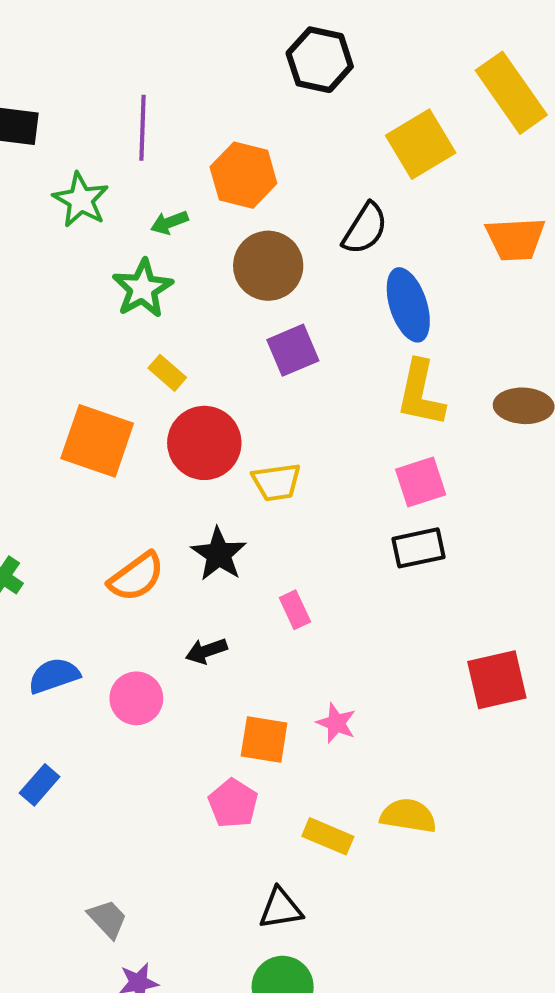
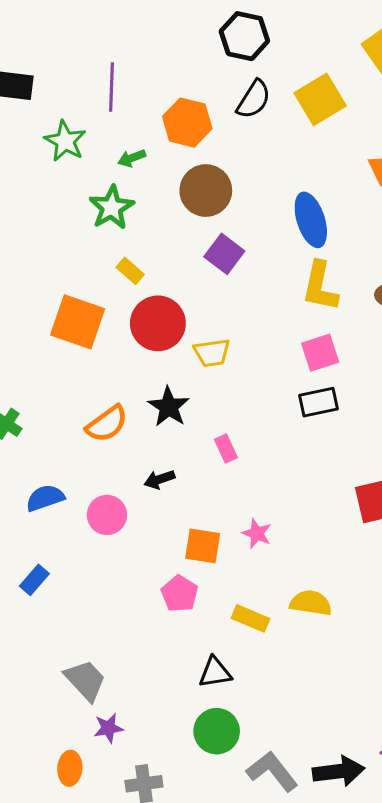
black semicircle: (365, 229) -> (254, 99), moved
purple square: (293, 350) -> (224, 254), turned -30
gray trapezoid: (108, 919) -> (85, 680), size x1.4

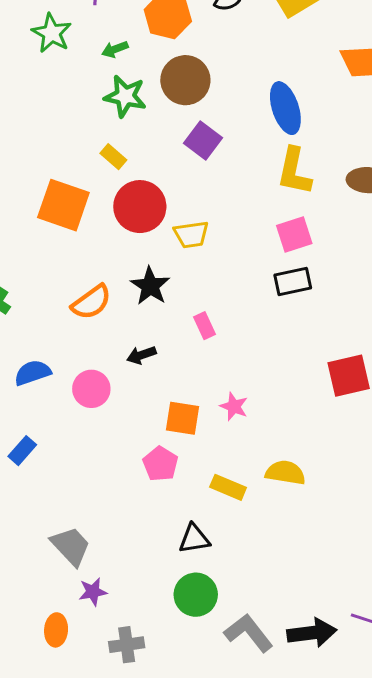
green star: (112, 208) -> (125, 96), moved, turned -30

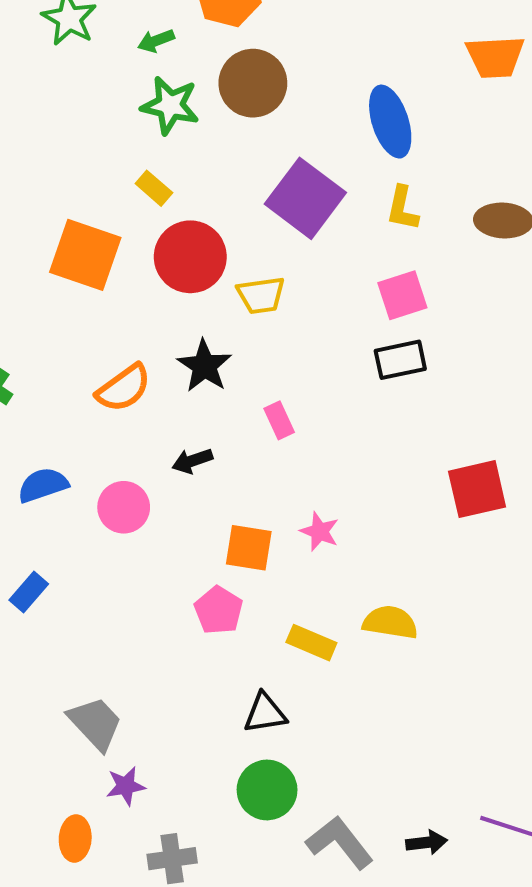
purple square: (203, 140) -> (305, 198), moved, size x1.5
yellow L-shape: (294, 171) -> (402, 208), size x0.7
black arrow: (312, 633) -> (427, 842), size x0.6

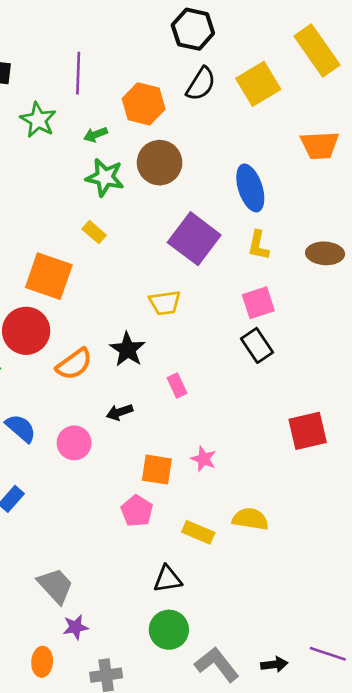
red circle: (190, 257) -> (26, 331), moved
black rectangle: (400, 360) -> (257, 345), turned 68
blue semicircle: (43, 485) -> (21, 428), turned 60

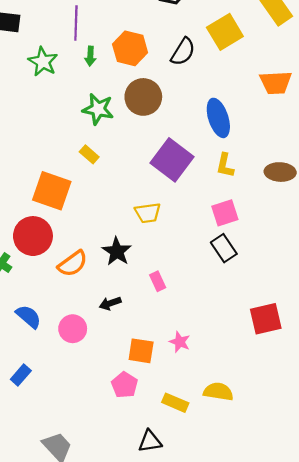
black semicircle: (201, 84) -> (183, 52), moved
green arrow: (95, 135) -> (90, 56), moved, turned -66

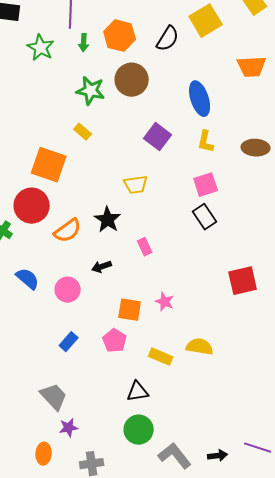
purple square: (172, 160) -> (158, 137), size x0.7
blue rectangle: (21, 375) -> (69, 342), moved

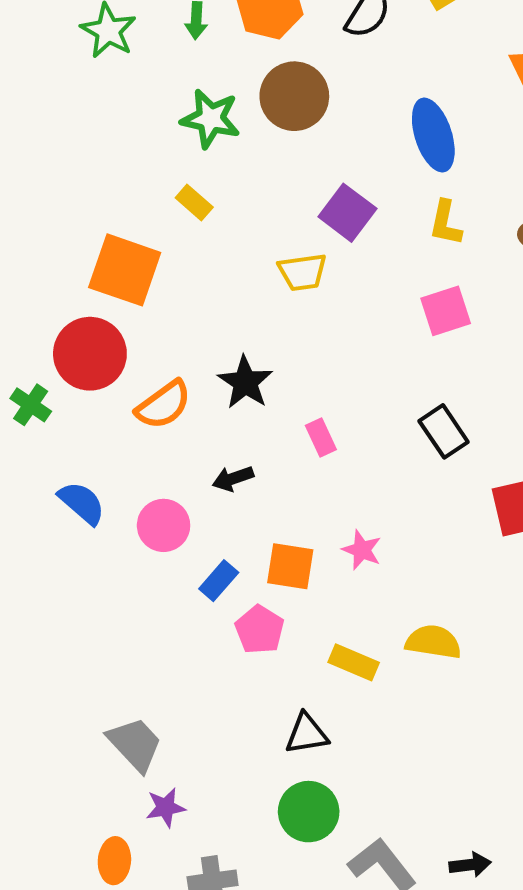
yellow trapezoid: (136, 185) -> (303, 272), moved
black rectangle: (205, 217) -> (444, 431), moved
blue rectangle: (69, 342) -> (219, 581), moved

